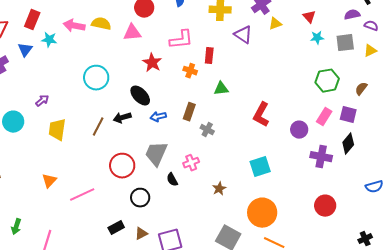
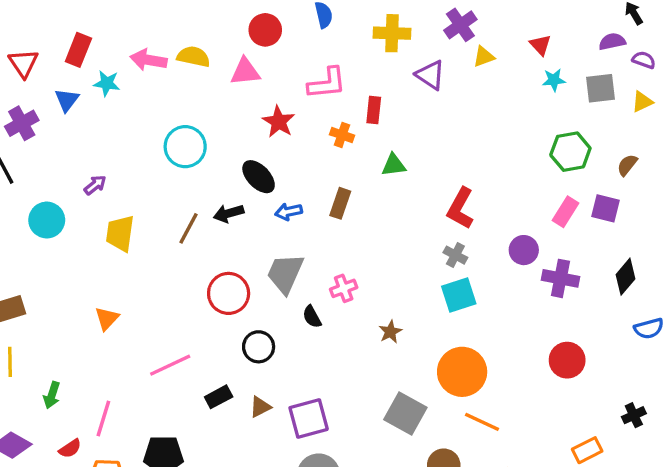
gray cross: (207, 130) -> (455, 255), moved
purple circle: (299, 130) -> (524, 250), moved
black diamond: (348, 144) -> (625, 277), moved
pink line: (82, 195) -> (170, 365), moved

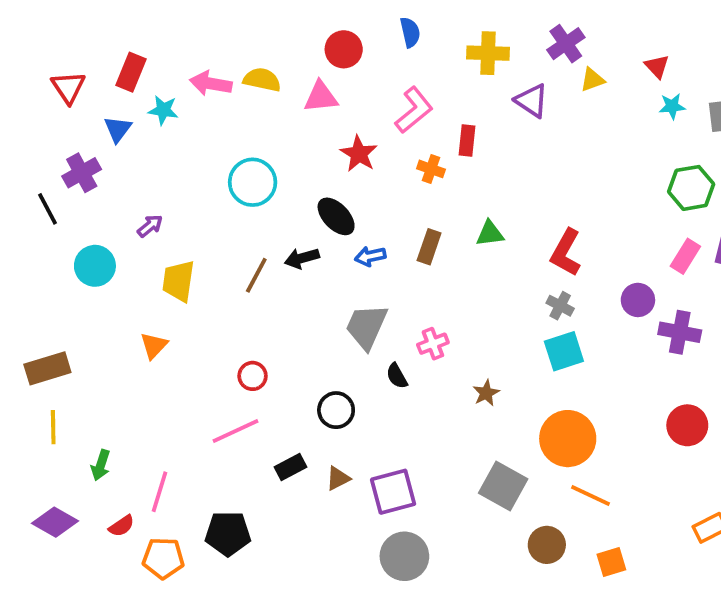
pink L-shape: (327, 83) -> (414, 110), turned -33
purple cross: (22, 123) -> (82, 173), moved
green triangle: (394, 165) -> (490, 234), moved
red circle: (229, 293) -> (253, 376), moved, size x0.6
orange triangle: (107, 318) -> (154, 346), moved

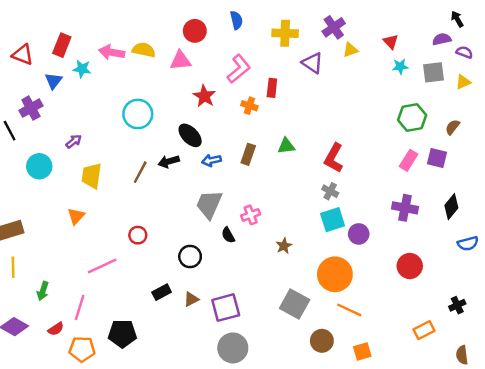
red triangle: (68, 87) -> (23, 55), turned -35
purple circle: (638, 300) -> (359, 234), moved
pink line: (235, 431) -> (102, 266), moved

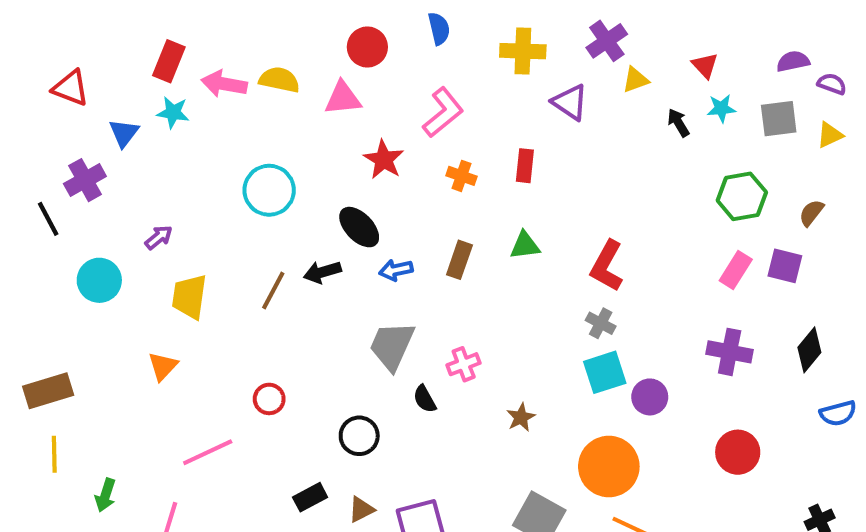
black arrow: (457, 19) -> (678, 123), moved
red rectangle: (62, 45) -> (169, 61), moved
red rectangle: (272, 88) -> (525, 166), moved

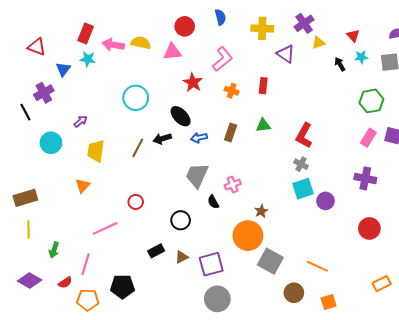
orange circle: (609, 466) -> (248, 236), moved

